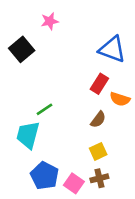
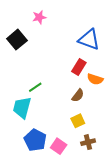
brown cross: (99, 178) -> (88, 142), moved

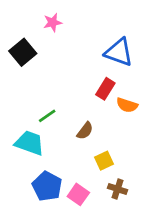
brown semicircle: (78, 95) -> (85, 131), moved
cyan trapezoid: (22, 108) -> (30, 143), turned 95
brown cross: (88, 142) -> (118, 189), turned 32

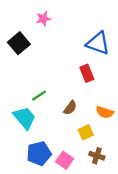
red rectangle: (105, 89) -> (87, 73), turned -54
orange semicircle: (127, 105) -> (105, 112), moved
cyan trapezoid: (30, 143) -> (24, 118), turned 30
blue pentagon: (47, 186) -> (39, 153), turned 30

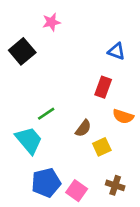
blue triangle: (98, 43) -> (116, 51), size x0.6
red rectangle: (87, 73) -> (103, 87), turned 42
orange semicircle: (105, 112) -> (123, 116), moved
yellow square: (86, 132) -> (102, 147), moved

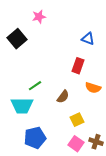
cyan trapezoid: (29, 140) -> (22, 106), turned 130
yellow square: (102, 147) -> (77, 120), moved
brown cross: (115, 185) -> (96, 142), moved
pink square: (77, 191) -> (76, 144), moved

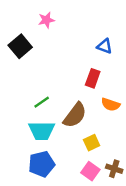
brown semicircle: (63, 97) -> (75, 115), size x1.6
cyan trapezoid: (22, 106) -> (42, 131), moved

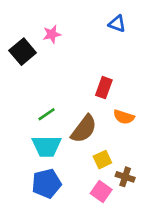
pink star: (46, 20) -> (52, 34), moved
blue triangle: (105, 46) -> (117, 24), moved
brown cross: (114, 169) -> (125, 177), moved

